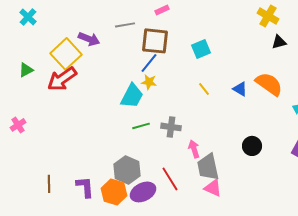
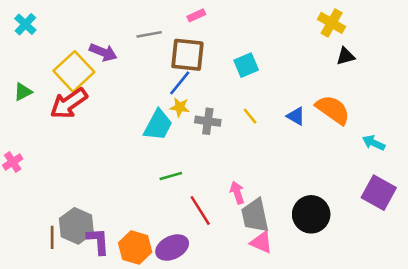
green line: (141, 126) -> (171, 176), moved
gray cross: (171, 127) -> (208, 121), moved
black circle: (252, 146) -> (311, 214), moved, size x1.5
gray hexagon: (127, 170) -> (76, 226), moved
red line: (170, 179) -> (200, 210), moved

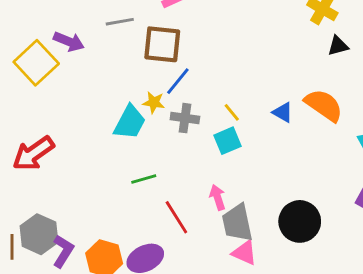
cyan square: (246, 65) -> (227, 141), moved
blue line: (180, 83) -> (178, 81), moved
red arrow: (69, 103) -> (33, 153), moved
purple L-shape: (98, 241) -> (63, 251), turned 36

